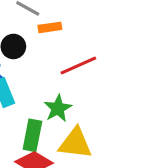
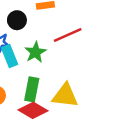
green star: (58, 108) -> (35, 52), moved

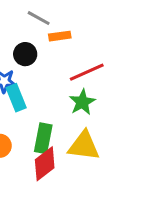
green star: (35, 52) -> (82, 102), moved
red diamond: (33, 110) -> (45, 164), turned -68

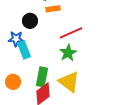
yellow triangle: (84, 146) -> (69, 82), turned 30

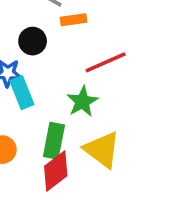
green star: (68, 53) -> (82, 102), moved

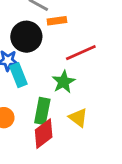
black circle: (33, 41) -> (26, 37), size x1.5
yellow triangle: (102, 150) -> (78, 118), size x0.7

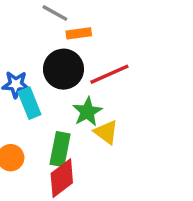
black circle: (26, 37) -> (63, 69), moved
yellow triangle: (78, 118) -> (106, 132), moved

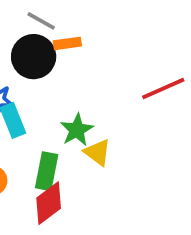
black circle: (63, 69) -> (34, 57), moved
red line: (109, 74) -> (163, 89), moved

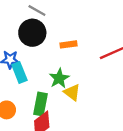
orange rectangle: (67, 43) -> (69, 44), moved

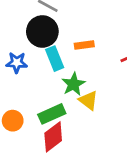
cyan rectangle: (19, 72) -> (55, 59), moved
green rectangle: (40, 104) -> (52, 114), turned 55

